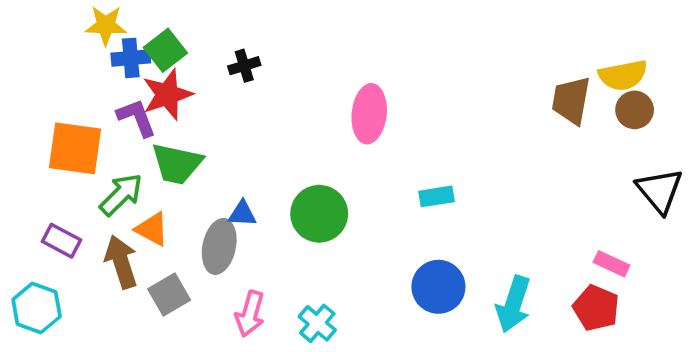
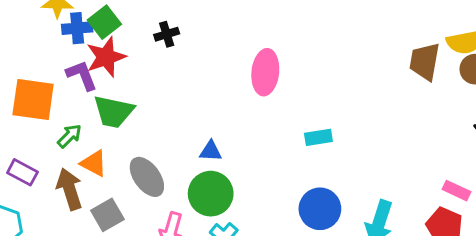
green arrow: (121, 195) -> (70, 136), size x0.7
blue triangle: (242, 214) -> (211, 151), moved
green circle: (319, 214) -> (211, 194), moved
gray ellipse: (219, 246) -> (147, 177), turned -48

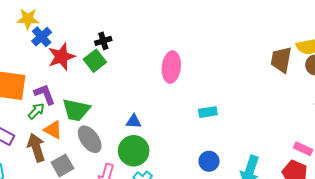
green square: (104, 22) -> (95, 61), moved
blue cross: (77, 28) -> (42, 37), turned -36
purple L-shape: (82, 75) -> (45, 94), moved
green trapezoid: (114, 112) -> (76, 110), moved
blue circle: (320, 209) -> (209, 161), size x0.7

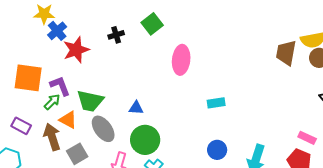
green square: (95, 61) -> (152, 24), moved
blue triangle: (134, 121) -> (136, 108), moved

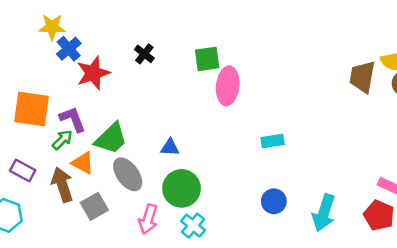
green square: (152, 24) -> (207, 59), moved, turned 30
black cross: (116, 35) -> (144, 54), turned -35
green trapezoid: (90, 101) -> (111, 138), turned -56

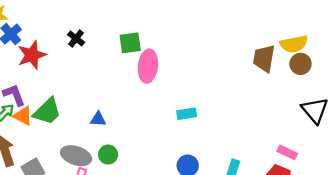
orange triangle: (83, 163) -> (23, 116), moved
gray ellipse: (128, 174) -> (76, 156), moved, turned -36
green circle: (182, 188) -> (108, 155), size x0.6

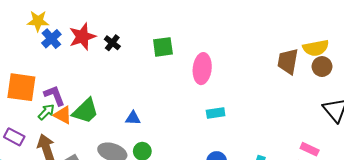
red star: (32, 55) -> (82, 37), moved
pink ellipse: (148, 66) -> (202, 69), moved

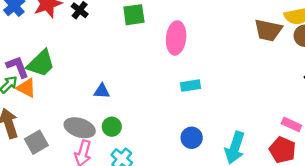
brown trapezoid: (288, 61) -> (268, 30), turned -88
green trapezoid: (85, 111) -> (41, 63), moved

